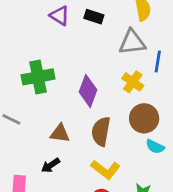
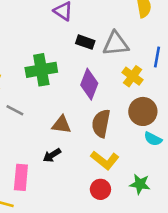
black rectangle: (94, 17) -> (85, 42), moved
gray triangle: (132, 42) -> (116, 44), moved

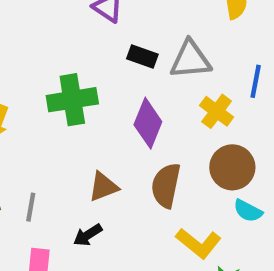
gray line: (15, 110) -> (31, 207), moved, turned 72
brown triangle: (61, 125) -> (103, 187), turned -30
yellow L-shape: (105, 160) -> (198, 243), moved

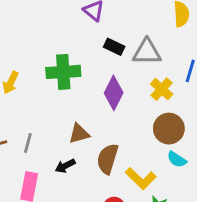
brown semicircle: (166, 185) -> (108, 159), moved

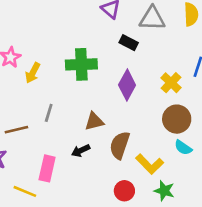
gray triangle: (147, 52) -> (152, 18), moved
gray line: (28, 143) -> (49, 113), moved

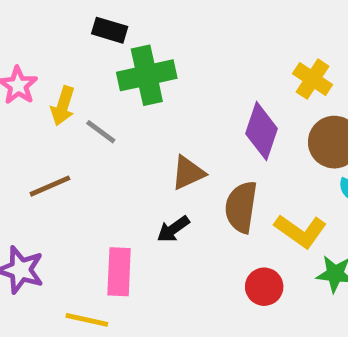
black rectangle: (129, 43) -> (110, 30), moved
purple diamond: (127, 85) -> (261, 131), moved
gray line: (49, 113) -> (101, 132), moved, turned -60
brown line: (16, 130) -> (50, 186), moved

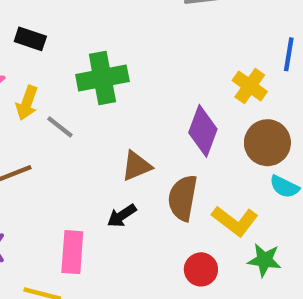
black rectangle: (110, 30) -> (30, 39), moved

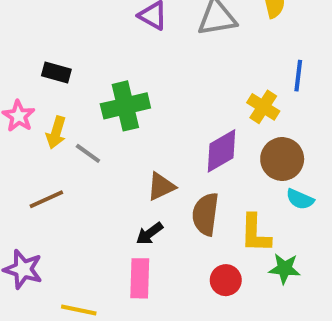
purple diamond: (203, 131) -> (221, 151), turned 42
yellow L-shape: (235, 221) -> (255, 233), turned 57
pink rectangle: (72, 252) -> (140, 278), moved

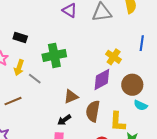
yellow cross: (263, 107) -> (114, 57), moved

